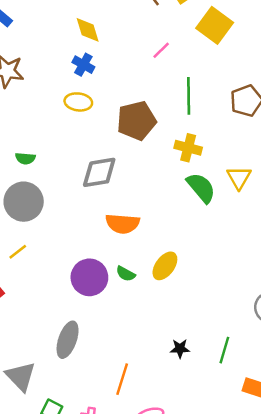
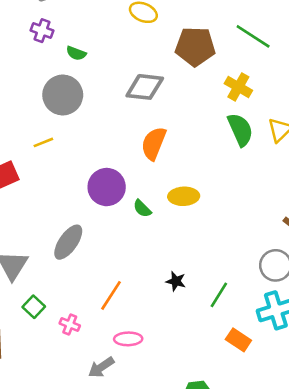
green line: (189, 96) -> (253, 36), turned -72
orange semicircle: (123, 224) -> (154, 143), turned 92
yellow ellipse: (165, 266) -> (184, 196), turned 36
green semicircle: (126, 274) -> (142, 209), moved

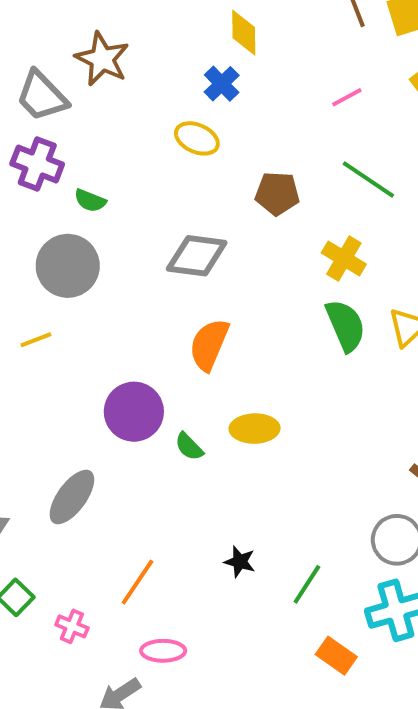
purple cross: (42, 31) -> (37, 164), size x1.4
brown pentagon: (195, 46) -> (277, 193), size x0.7

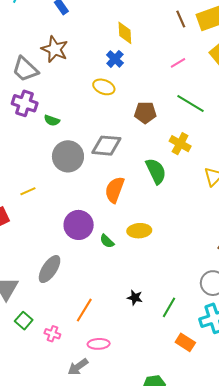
gray circle: (68, 266) -> (68, 156), moved
green semicircle: (345, 326) -> (156, 171), moved

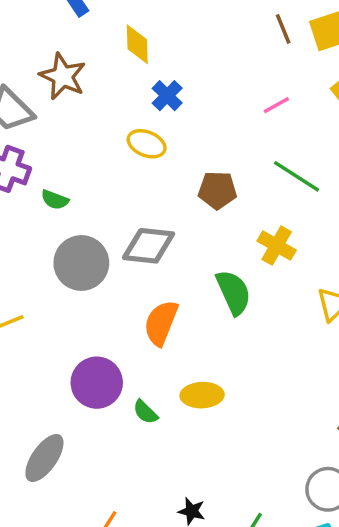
yellow diamond: (125, 33) -> (137, 44), moved

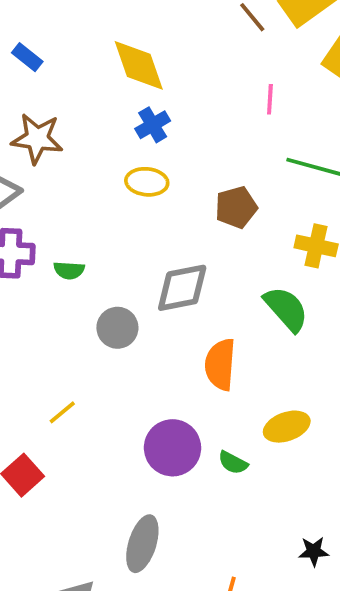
yellow diamond: (137, 44) -> (139, 65), moved, size x1.4
blue cross: (167, 96) -> (153, 125), turned 32
pink line: (276, 105) -> (270, 99), turned -40
gray circle: (81, 263) -> (117, 328), size x0.7

